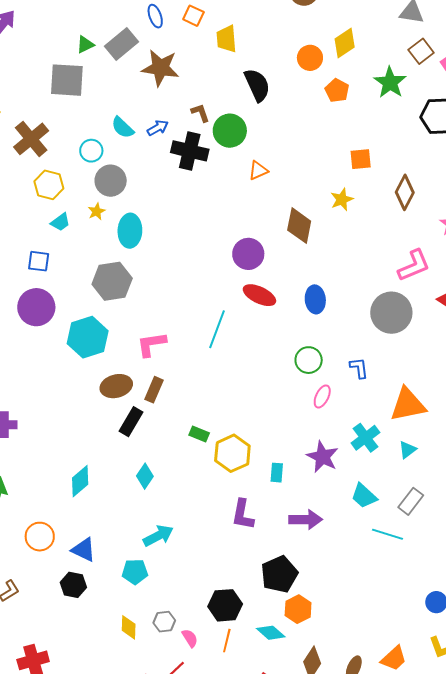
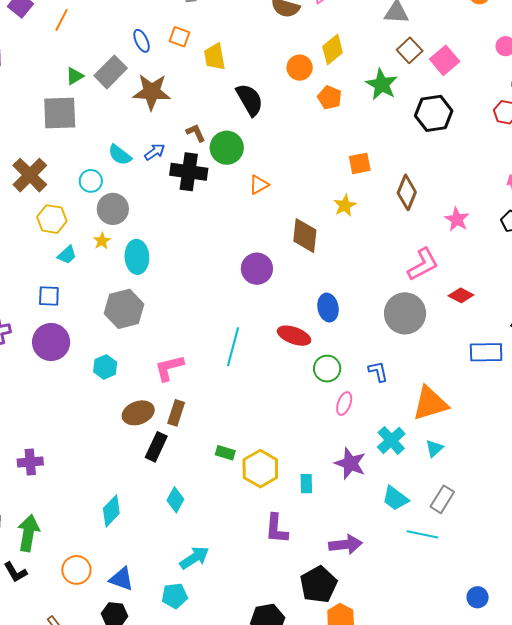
red ellipse: (259, 295) -> (294, 336), moved
cyan hexagon: (88, 337) -> (105, 367), size x0.6
purple arrow: (306, 519) -> (345, 544), moved

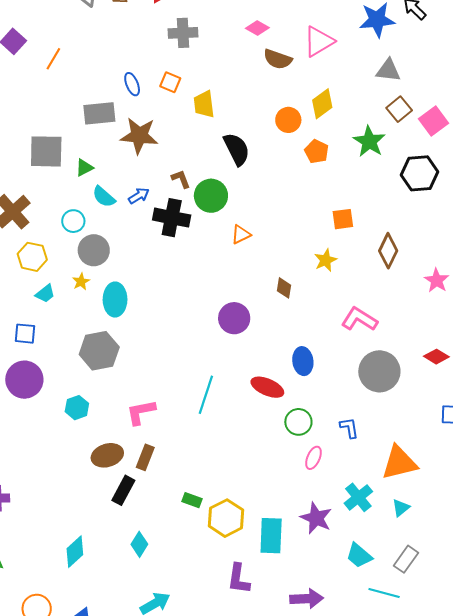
gray rectangle: (111, 72) -> (99, 113), turned 36
green triangle: (75, 76) -> (84, 168), moved
brown diamond: (305, 236) -> (284, 288), size x0.6
pink L-shape: (423, 264) -> (359, 319), moved, turned -123
cyan rectangle: (306, 484) -> (271, 536), size x1.8

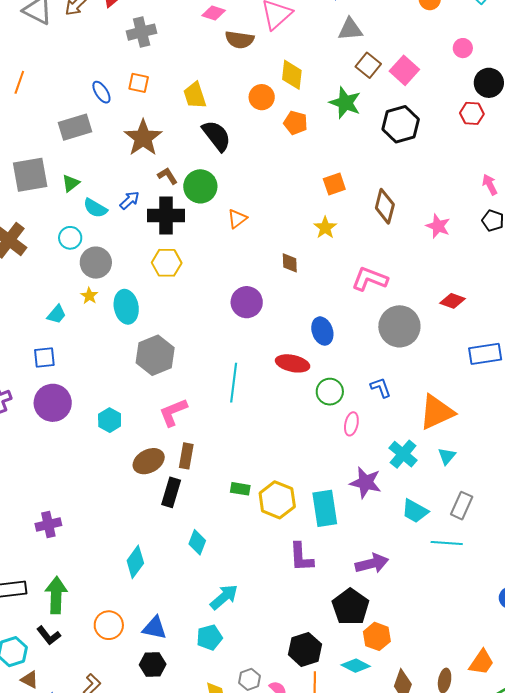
yellow trapezoid: (204, 104) -> (195, 95), moved
yellow diamond: (322, 104) -> (292, 75), turned -36
brown star: (139, 136) -> (143, 138), moved, turned -30
yellow hexagon: (32, 257) -> (167, 263), moved
gray hexagon: (99, 351) -> (155, 355), moved

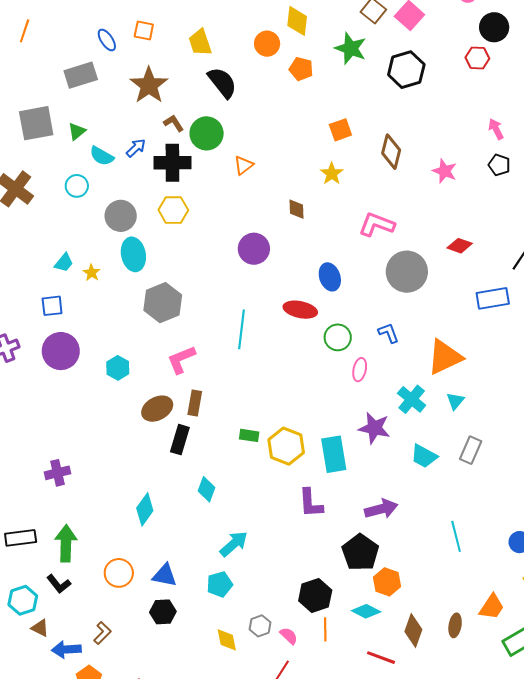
gray circle: (96, 263) -> (121, 216), moved
yellow star: (89, 296) -> (92, 273), moved
cyan line: (447, 543) -> (456, 536), moved, turned 72

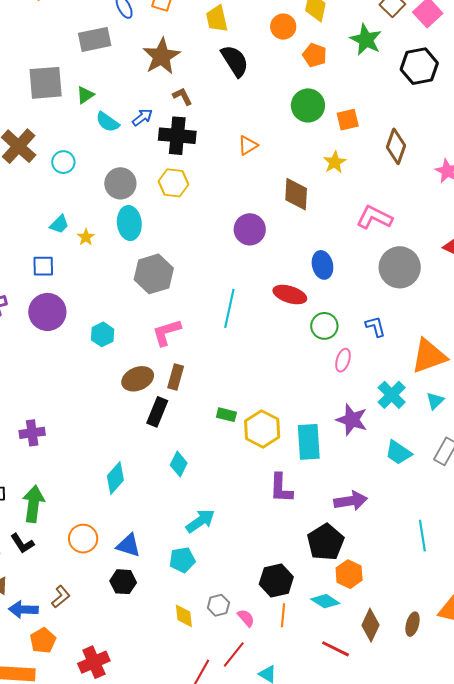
green circle: (207, 133) -> (308, 105), moved
cyan circle: (77, 186) -> (63, 162), moved
brown diamond: (297, 209) -> (296, 194), size x1.6

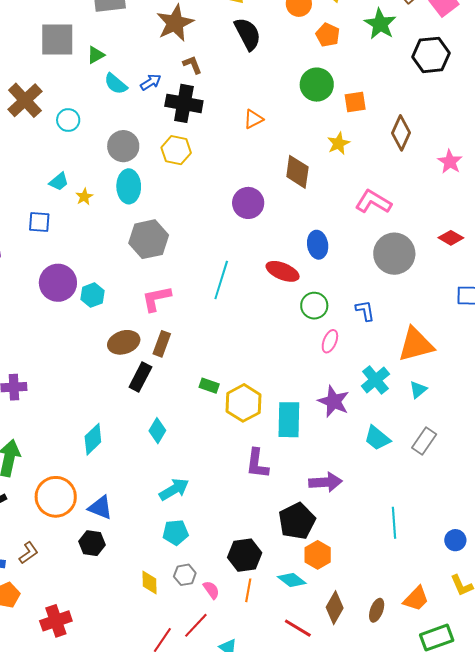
purple circle: (47, 312) -> (58, 283), moved
orange circle: (83, 539) -> (56, 497), size x1.4
cyan pentagon: (182, 560) -> (175, 532), moved

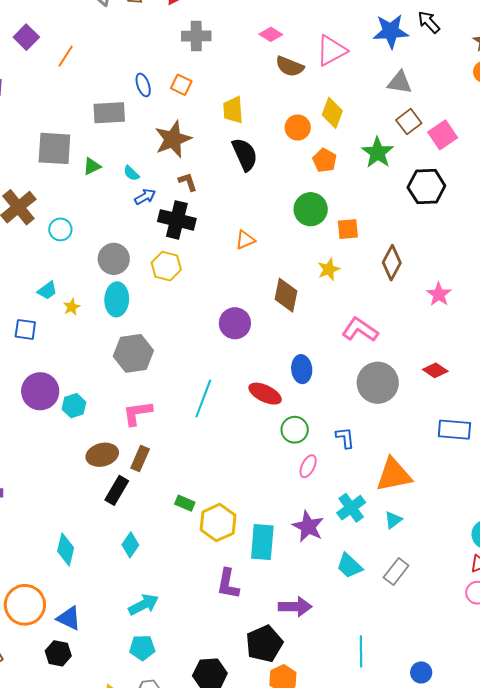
cyan semicircle: (116, 84) -> (131, 173), moved, size x0.7
cyan diamond: (93, 439) -> (66, 550), turned -36

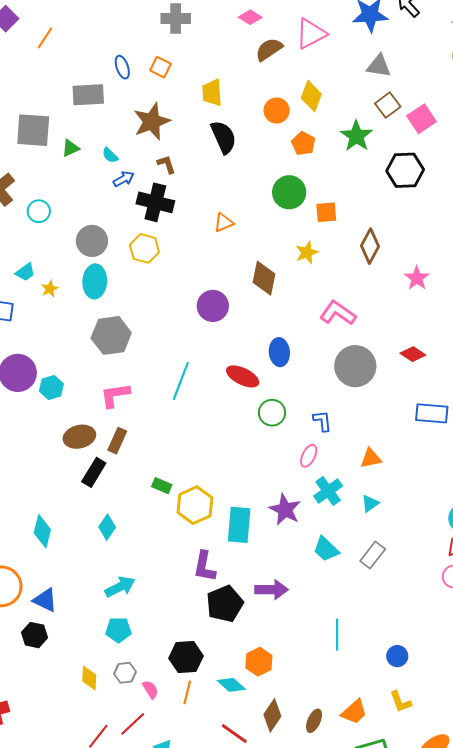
brown semicircle: (290, 66) -> (269, 49), turned 124
pink ellipse: (308, 466) -> (309, 456), moved
orange triangle: (394, 475) -> (371, 458), size x0.6
black pentagon: (264, 644) -> (225, 604), moved

